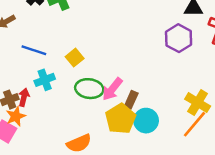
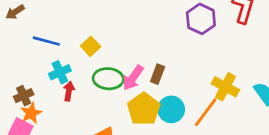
red arrow: (24, 97) -> (69, 91), moved
brown rectangle: (131, 100) -> (158, 74), moved
orange line: (195, 124) -> (206, 112), moved

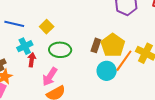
pink arrow: (133, 78) -> (50, 77), moved
yellow pentagon: (144, 109) -> (113, 45), moved
orange line: (206, 112) -> (124, 61), moved

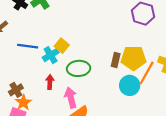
yellow pentagon: (113, 45) -> (133, 58), turned -30
cyan cross: (25, 46) -> (51, 55), moved
pink arrow: (50, 77) -> (71, 98), turned 138

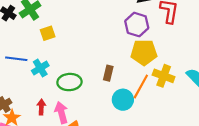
yellow square: (62, 46) -> (48, 33), moved, turned 32
yellow pentagon: (133, 58) -> (144, 52), moved
red arrow: (50, 82) -> (41, 107), moved

